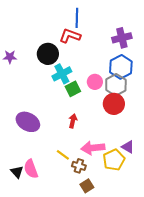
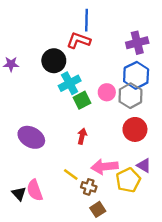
red circle: (114, 104) -> (135, 129), moved

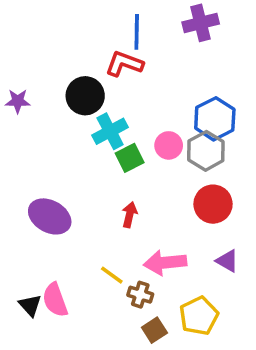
purple cross: (137, 43) -> (201, 23), moved
yellow pentagon: (128, 180) -> (199, 316), moved

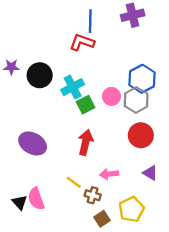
black circle: (85, 96) -> (40, 75), moved
red arrow: (130, 215) -> (86, 142), size x1.5
pink arrow: (165, 263) -> (109, 174), size x0.7

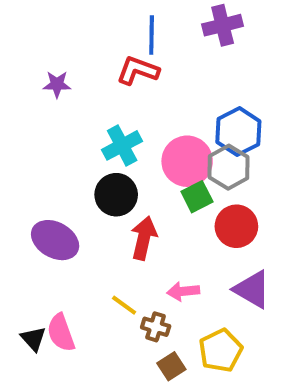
purple star: (11, 67) -> (57, 84), moved
black circle: (40, 75) -> (116, 195), moved
pink circle: (111, 96) -> (187, 161), size x1.6
green square: (86, 105) -> (197, 197), moved
purple triangle: (150, 173) -> (252, 289), size x1.5

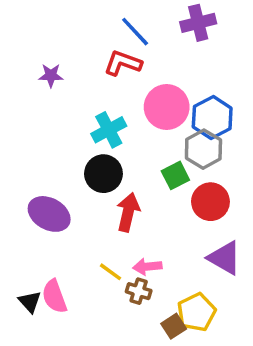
blue line: (152, 35) -> (135, 32), turned -44
pink circle: (187, 161) -> (167, 107), moved
pink arrow: (183, 291) -> (147, 267), moved
brown square: (171, 366) -> (174, 326), moved

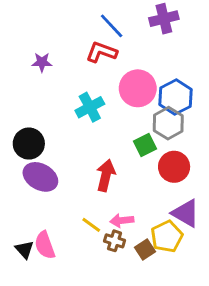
black circle: (103, 174) -> (29, 144), moved
yellow pentagon: (196, 312) -> (167, 236), moved
brown square: (174, 326) -> (145, 250), moved

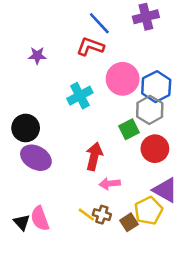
pink arrow: (122, 221) -> (110, 184), moved
yellow line: (91, 225) -> (86, 215), moved

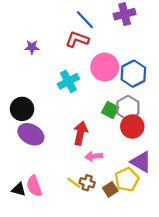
gray hexagon: (150, 110) -> (128, 108), moved
green square: (129, 129) -> (110, 110), turned -35
black triangle: (22, 222) -> (19, 189), turned -32

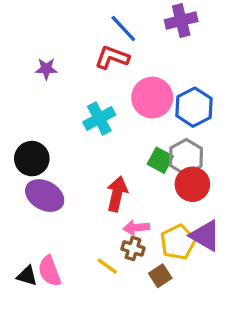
yellow pentagon: (127, 179) -> (178, 242), moved
brown cross: (87, 183) -> (133, 248), moved

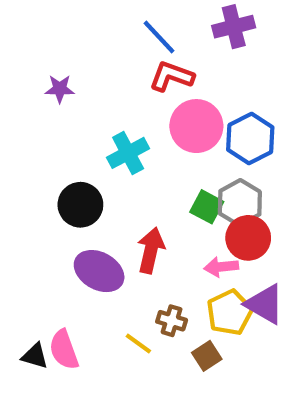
red L-shape: (112, 57) -> (172, 76), moved
black circle: (32, 159) -> (80, 205), moved
purple ellipse: (45, 196) -> (99, 271), moved
pink arrow: (136, 228) -> (221, 267), moved

